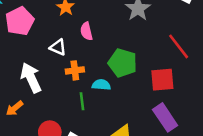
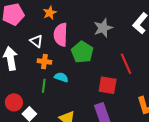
pink semicircle: (86, 31) -> (61, 35), size x1.6
green pentagon: (123, 63) -> (82, 52), moved

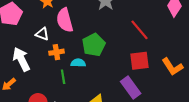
green pentagon: (82, 52) -> (94, 45), moved, turned 30
red square: (108, 85) -> (140, 61), moved

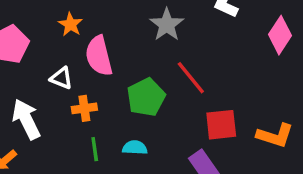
red line: (140, 30) -> (191, 78), moved
cyan semicircle: (78, 63) -> (135, 148), moved
orange L-shape: (172, 67) -> (275, 135), turned -40

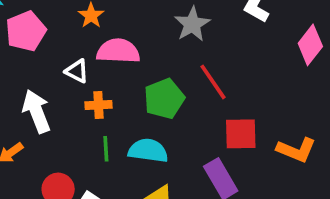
pink semicircle: (99, 56) -> (118, 51), turned 102
cyan semicircle: (135, 148) -> (148, 151), size x1.5

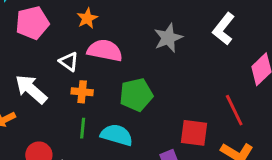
red line: (213, 82) -> (234, 110), moved
white arrow: (36, 111) -> (31, 89), turned -36

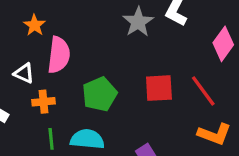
gray star: (168, 38) -> (138, 22), moved
pink semicircle: (105, 50) -> (59, 55), turned 96
red square: (194, 133) -> (159, 88), moved

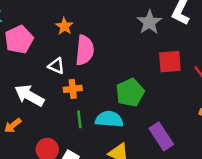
red square: (159, 88) -> (170, 62), moved
green pentagon: (100, 94) -> (130, 93), moved

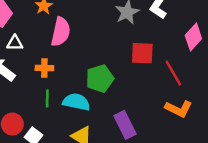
white triangle: (56, 66) -> (15, 43), moved, turned -30

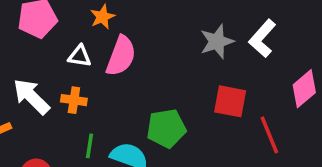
white triangle: (15, 43) -> (80, 56), moved
orange cross: (44, 68) -> (74, 100), moved

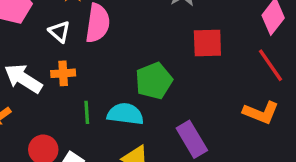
white triangle: (80, 56) -> (59, 32), turned 45
red line: (269, 135) -> (270, 65), moved

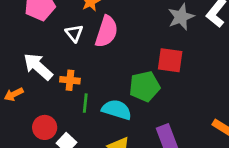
red square: (207, 43) -> (170, 60), moved
orange cross: (63, 73) -> (70, 80), moved

